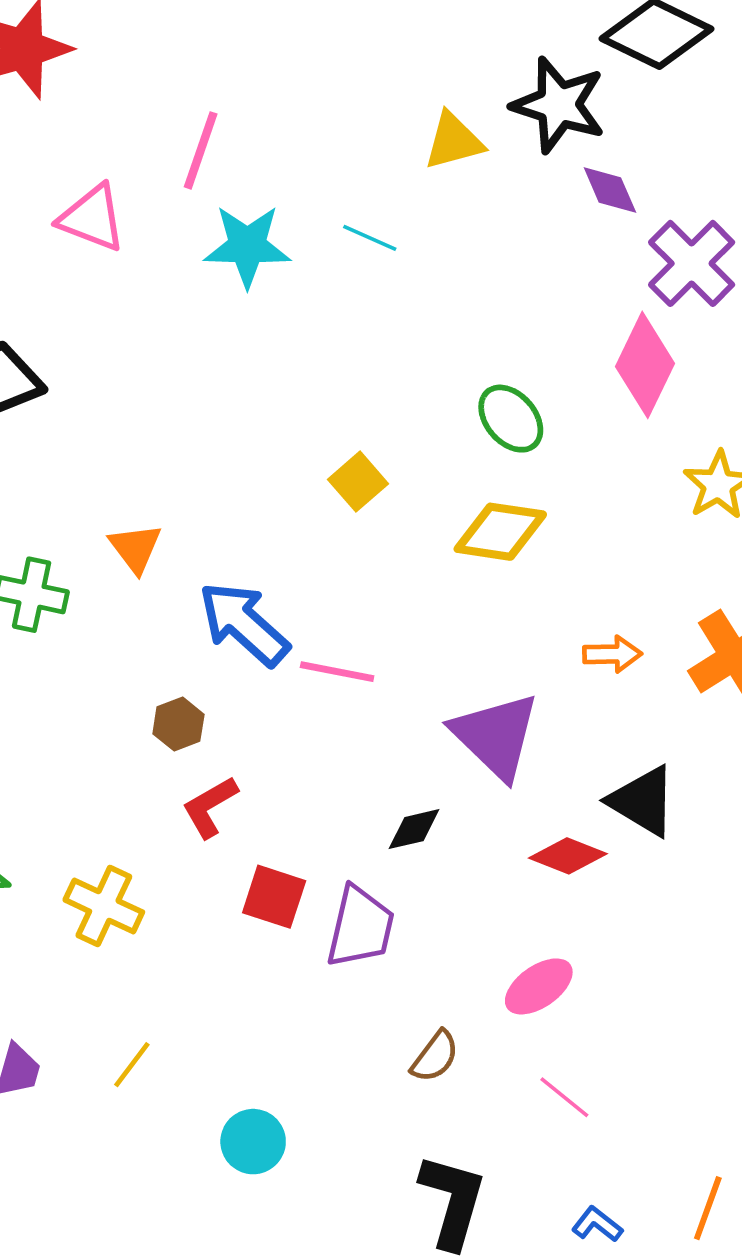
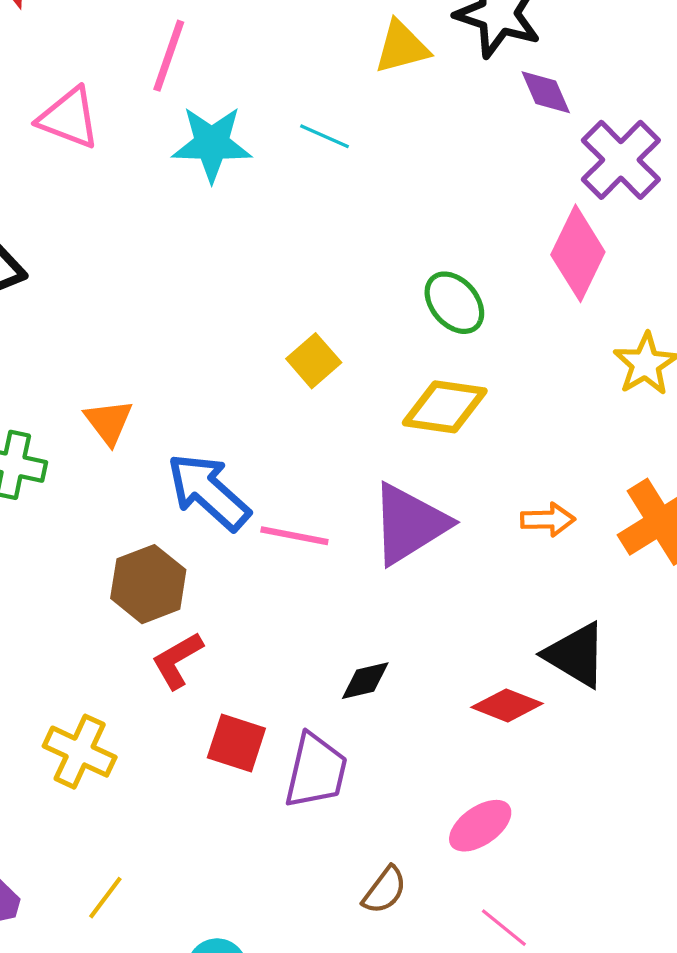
brown hexagon: (178, 724) -> (148, 584), size x1.6
purple triangle: (496, 736) -> (409, 524), moved, turned 44

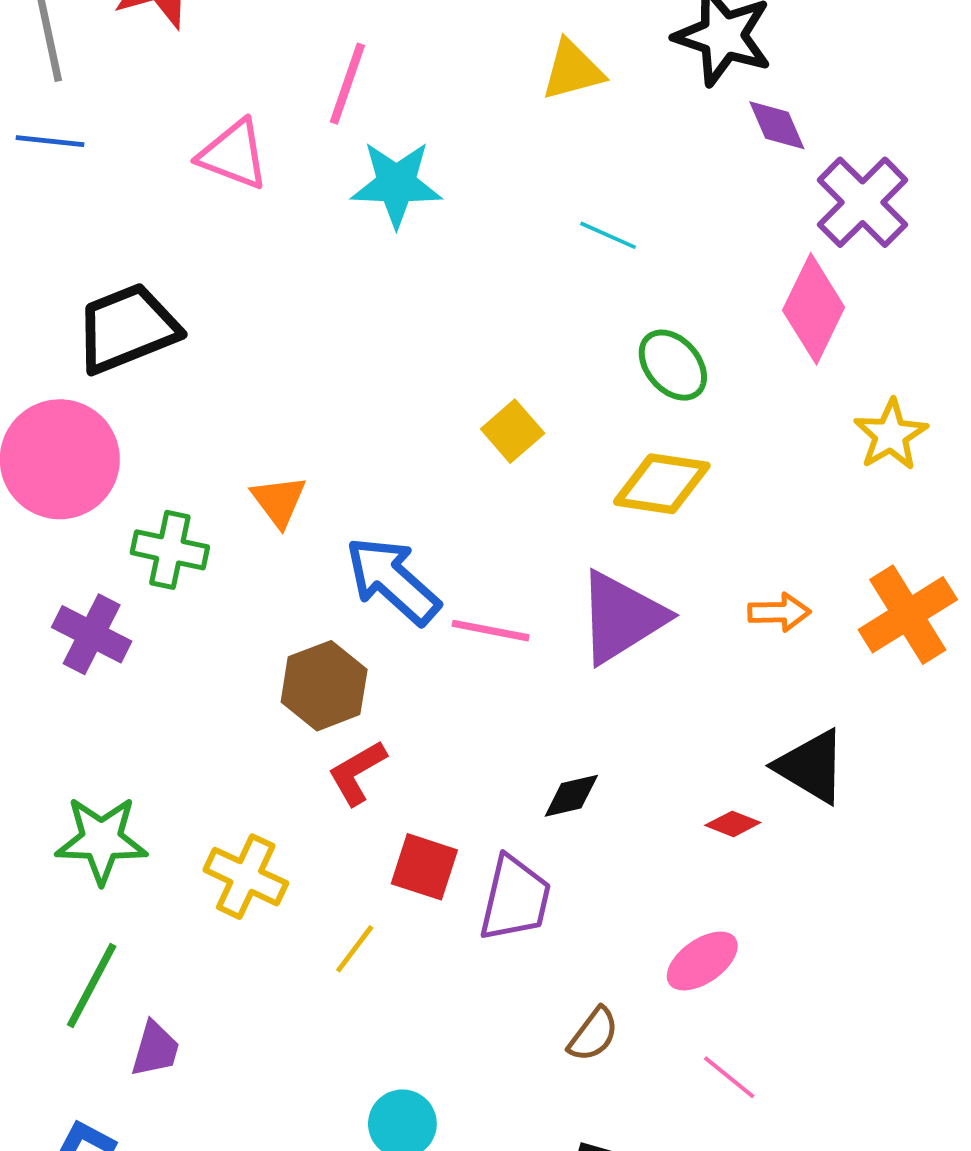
yellow triangle: (402, 47) -> (573, 70), moved
cyan line: (324, 136) -> (608, 235), moved
red diamond: (507, 705) -> (733, 824), size x0.7
yellow line: (105, 898) -> (355, 949), moved

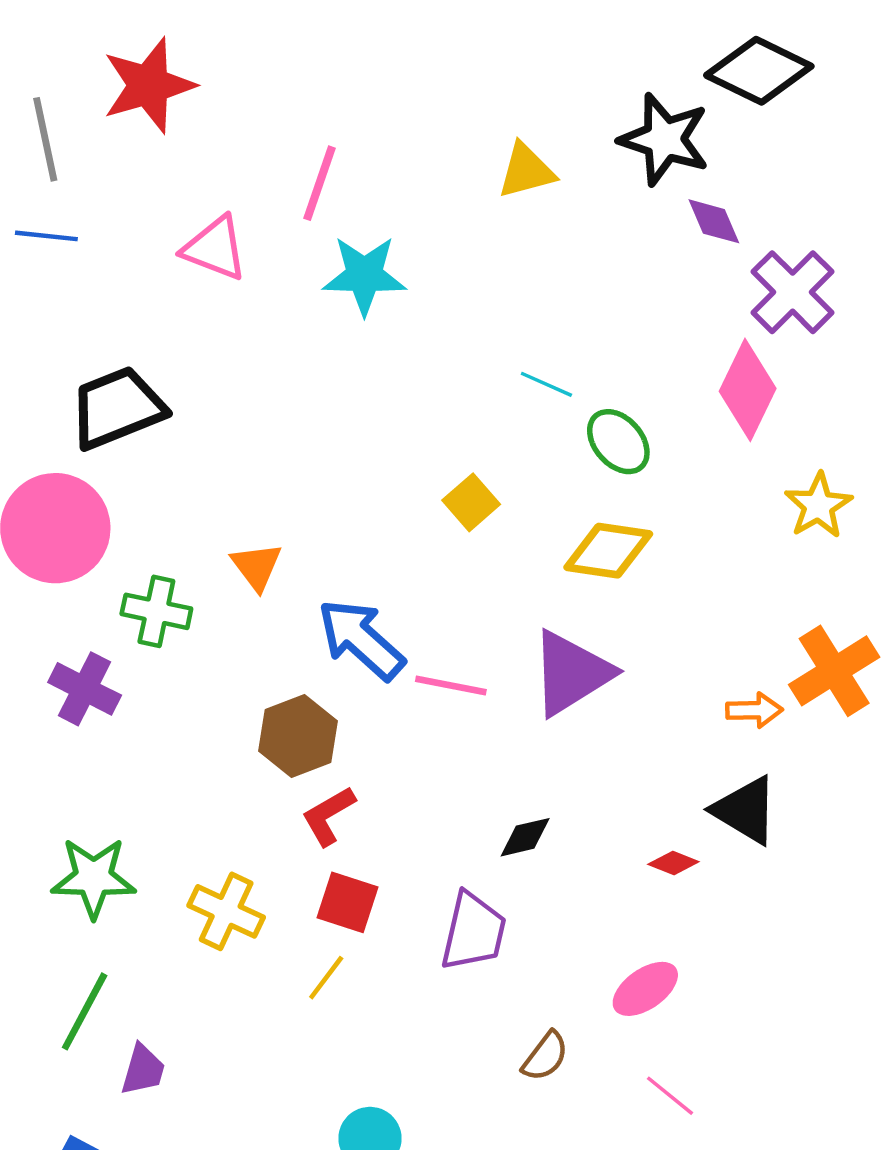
cyan line: (608, 235) -> (546, 384), moved
orange arrow: (779, 612) -> (754, 710), moved
red square: (424, 867) -> (348, 902), moved

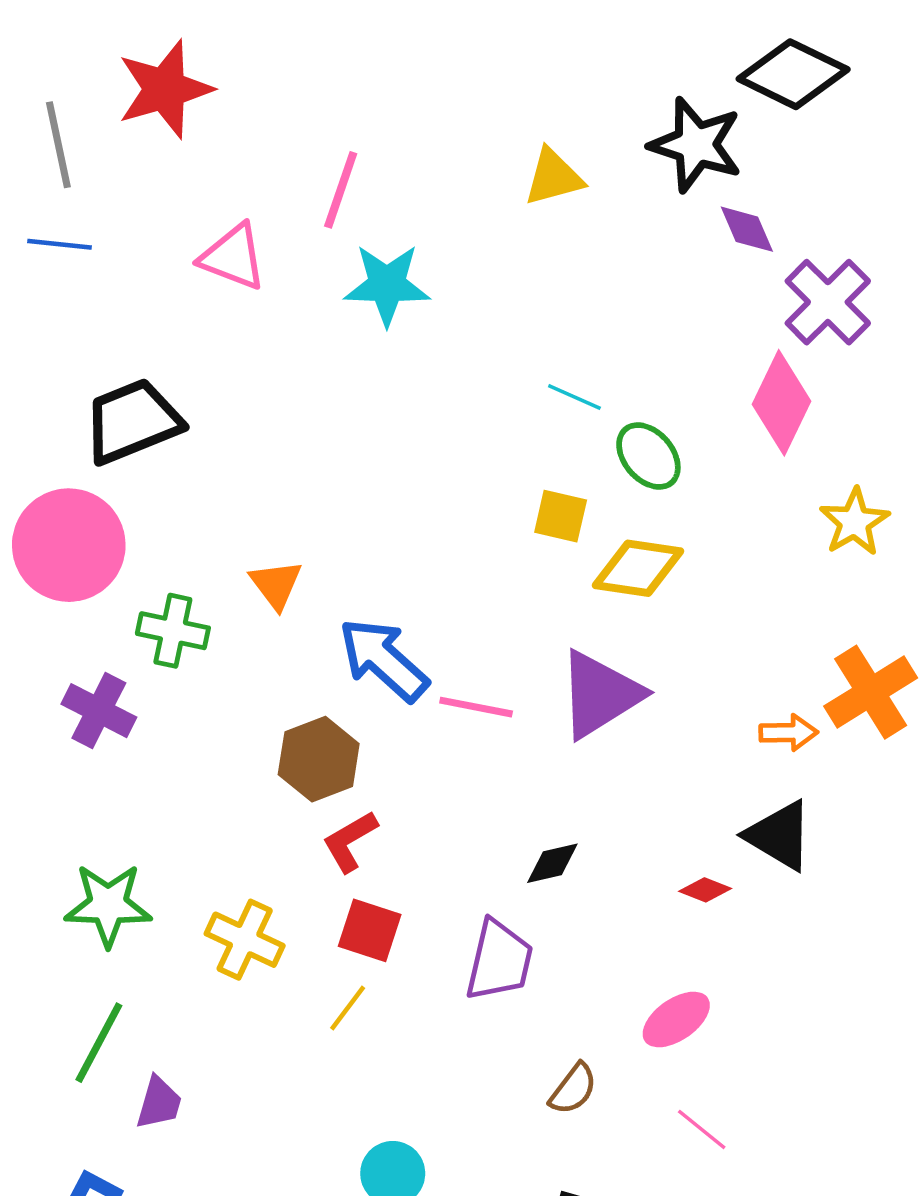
yellow square: (471, 502) -> (561, 516), moved, turned -36

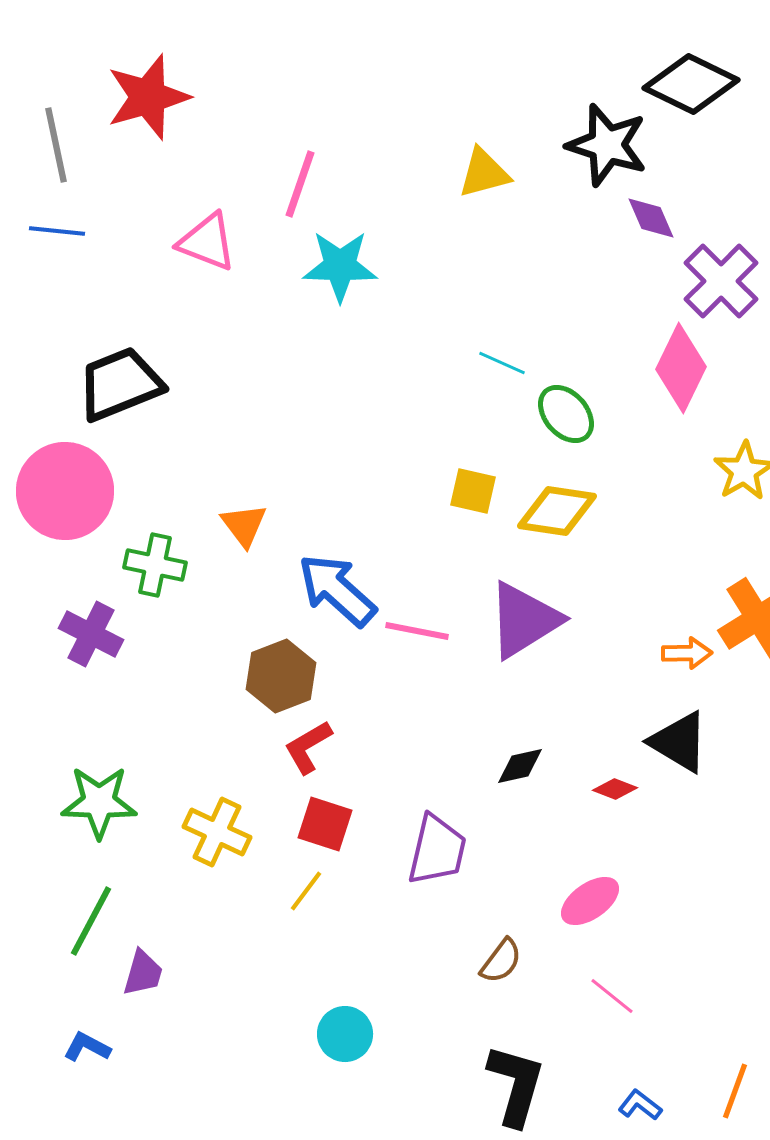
yellow square: (561, 516) -> (473, 491), moved
black diamond: (552, 863) -> (520, 766), moved

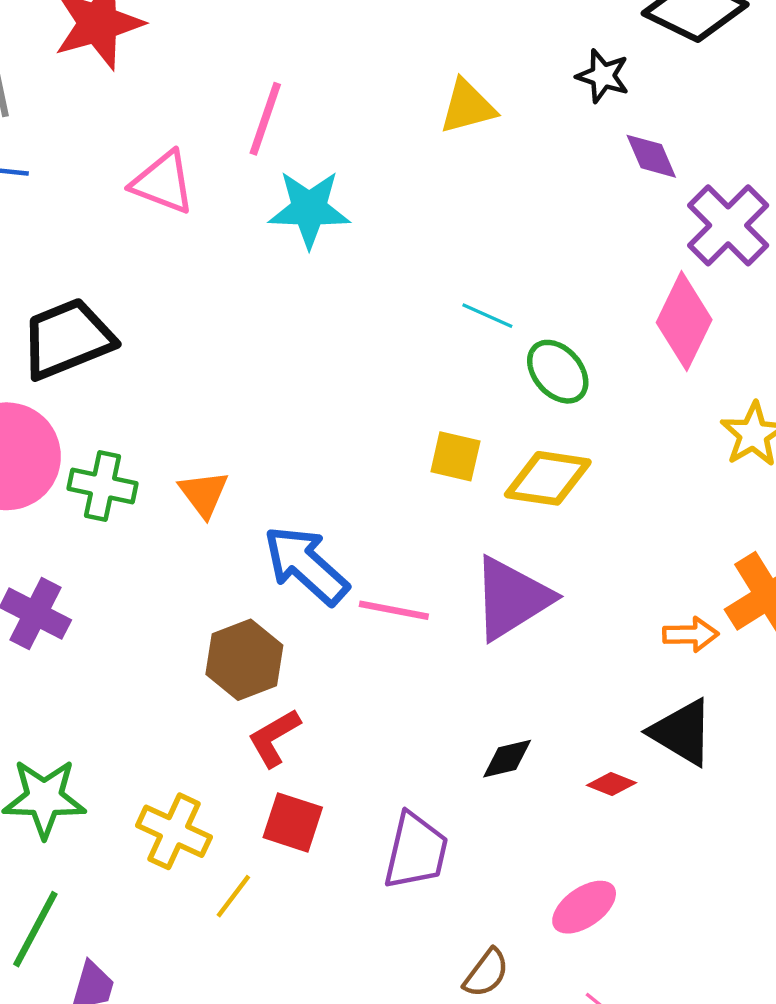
black star: (607, 145) -> (603, 76), size x0.6
green cross: (155, 565) -> (103, 486), moved
yellow line: (306, 891) -> (233, 896), moved

